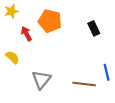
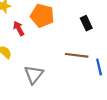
brown line: (84, 84) -> (77, 55), moved

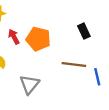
orange pentagon: (42, 16) -> (38, 39), moved

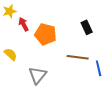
red arrow: (14, 37) -> (24, 24), moved

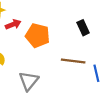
red arrow: (24, 24) -> (13, 24), turned 96

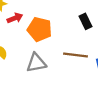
gray triangle: (29, 81) -> (36, 63), moved, turned 40

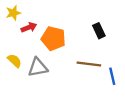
gray triangle: (36, 63) -> (38, 67), moved

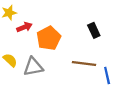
orange pentagon: (53, 38) -> (49, 38), turned 30

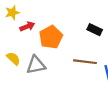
black rectangle: (94, 30) -> (95, 30), turned -40

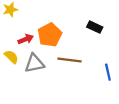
red arrow: (27, 26) -> (26, 39), moved
brown line: (85, 62) -> (70, 60), moved

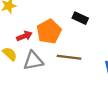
black rectangle: (95, 27) -> (80, 18), moved

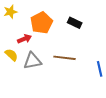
orange pentagon: (49, 32) -> (41, 23), moved

